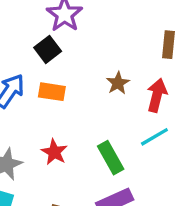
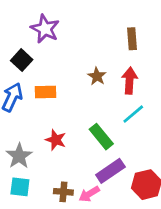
black square: (48, 49) -> (22, 60), moved

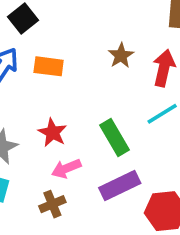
brown cross: (63, 192) -> (52, 204), turned -36
pink arrow: (89, 194) -> (66, 168), moved

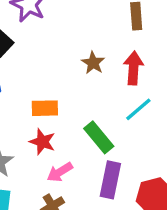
orange rectangle: (49, 66) -> (45, 108), moved
purple rectangle: (120, 186) -> (110, 180), turned -44

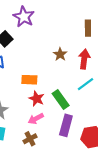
red star: (42, 142) -> (37, 99), moved

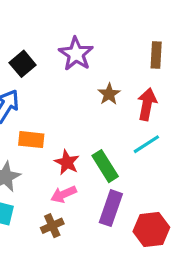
purple star: (24, 17) -> (76, 54), moved
orange rectangle: (29, 80) -> (31, 140), moved

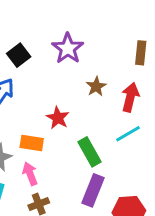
orange rectangle: (31, 140) -> (32, 143), moved
red star: (67, 162) -> (58, 118), moved
pink arrow: (64, 194) -> (30, 174), moved, turned 90

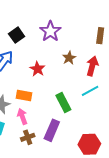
red star: (58, 118) -> (37, 69), moved
purple rectangle: (93, 190) -> (52, 130), moved

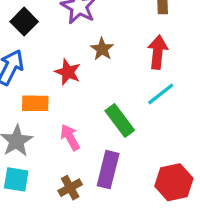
brown star: (69, 58) -> (102, 49), moved
orange rectangle: (24, 95) -> (35, 103), moved
pink arrow: (22, 116) -> (70, 137), moved

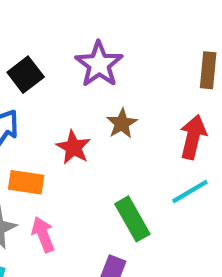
pink arrow: (70, 137) -> (43, 234), moved

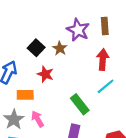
purple star: (99, 64) -> (78, 30), moved
black square: (26, 75) -> (36, 48), moved
brown star: (122, 123) -> (60, 48), moved

